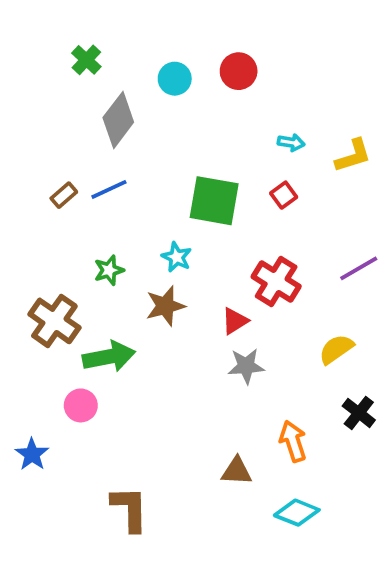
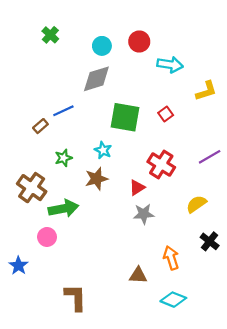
gray diamond: (118, 120) -> (96, 79), moved, turned 36
cyan arrow: (291, 143) -> (170, 65), moved, size x1.6
brown rectangle: (64, 195) -> (40, 126), moved

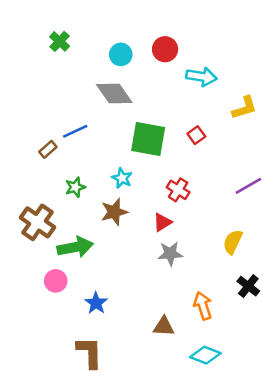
gray diamond: (96, 79) -> (114, 93), turned 72
red cross: (161, 164) -> (178, 190), moved, size x0.7
yellow semicircle: (196, 204) -> (233, 242), turned -30
blue star: (18, 266) -> (96, 303), moved

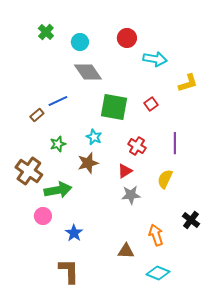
cyan circle: (121, 54) -> (80, 42), moved
purple line: (248, 186) -> (175, 143), moved, turned -60
yellow semicircle: (233, 242) -> (165, 179), moved

